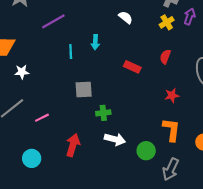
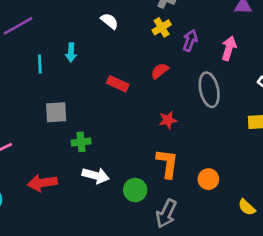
purple arrow: (190, 17) -> (190, 40), moved
red semicircle: (165, 57) -> (160, 71), turned 32
red arrow: (73, 145) -> (42, 183), turned -115

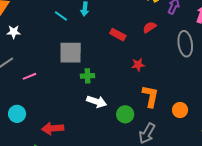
cyan line: (40, 64) -> (61, 16), turned -56
gray square: (56, 112) -> (71, 53), size x1.4
red star: (168, 120) -> (138, 65), moved
red arrow: (42, 183) -> (53, 128), moved

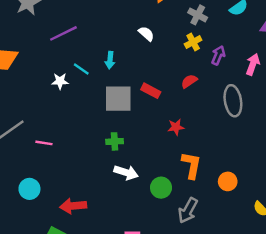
white star: (14, 32) -> (60, 81), moved
gray square: (71, 53) -> (118, 99), moved
pink line: (29, 76) -> (44, 143), turned 32

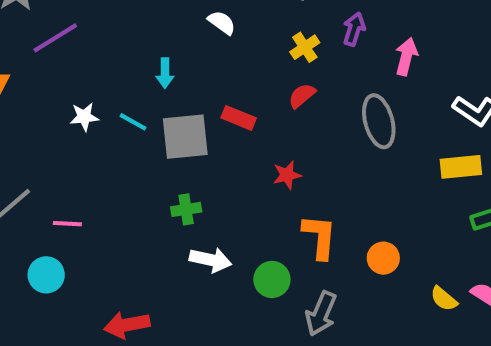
purple line: (63, 33) -> (55, 38), moved
yellow cross: (193, 42) -> (305, 47), moved
purple arrow: (218, 55) -> (354, 29), moved
cyan line: (81, 69) -> (133, 122), moved
cyan circle: (29, 189) -> (46, 275), moved

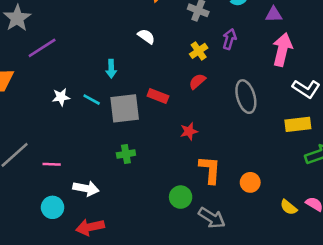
pink arrow: (406, 57) -> (282, 50), moved, size x1.4
white arrow: (211, 260) -> (86, 188), moved
cyan circle: (46, 275) -> (53, 207), moved
gray arrow: (321, 314) -> (212, 218), turned -80

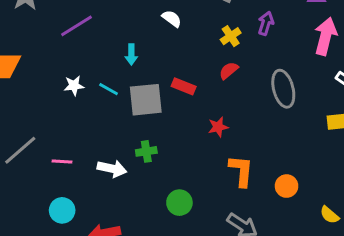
purple line: (42, 48) -> (77, 26), moved
white arrow: (86, 188) -> (112, 169), moved
green circle: (181, 197) -> (179, 203), moved

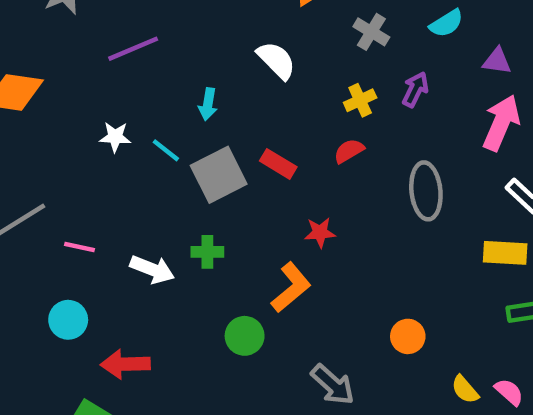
white semicircle: (172, 19) -> (276, 60), size x1.4
gray square: (146, 100) -> (219, 175), turned -30
orange L-shape: (241, 171) -> (291, 287), moved, turned 36

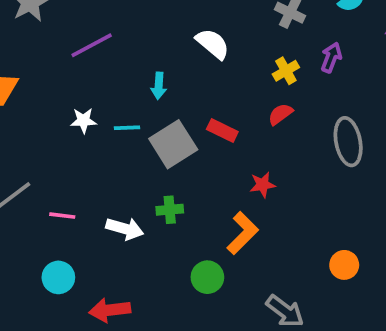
cyan line: (166, 150) -> (127, 128), turned -35

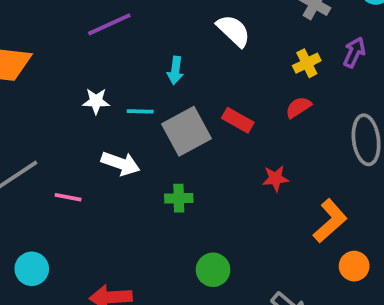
white arrow: (125, 229) -> (121, 163), moved
orange L-shape: (243, 233) -> (330, 221), moved
cyan circle: (58, 277) -> (32, 269), moved

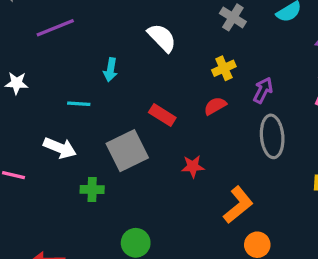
purple arrow: (354, 52) -> (263, 90), moved
white star: (96, 101) -> (17, 83), moved
gray square: (187, 131) -> (127, 151), moved
green cross: (179, 198) -> (92, 189), moved

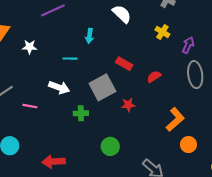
yellow cross: (224, 68) -> (162, 32), turned -32
red semicircle: (215, 106) -> (154, 77), moved
red star: (193, 166) -> (128, 105), moved

